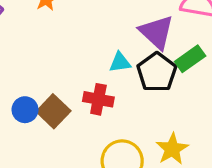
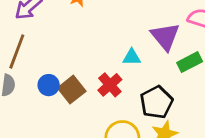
black pentagon: (157, 72) -> (156, 102), moved
red cross: (98, 99) -> (110, 85), turned 30

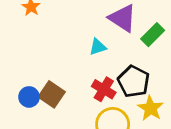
red cross: (110, 85) -> (104, 89), moved

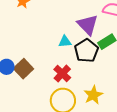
black pentagon: (134, 81) -> (86, 51), moved

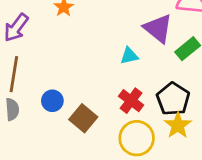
black pentagon: (86, 51) -> (173, 99), moved
brown square: (23, 69) -> (83, 118), moved

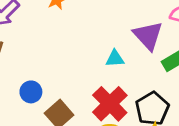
red cross: (131, 101) -> (110, 104), size x1.4

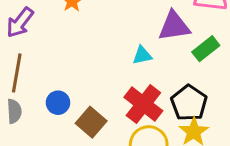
purple triangle: (148, 35) -> (174, 26), turned -48

